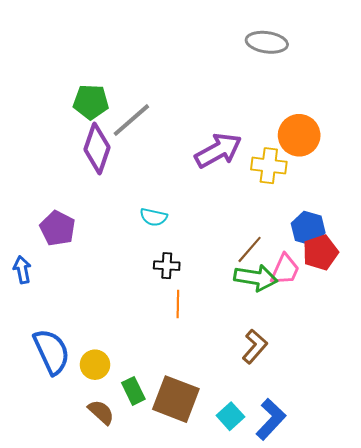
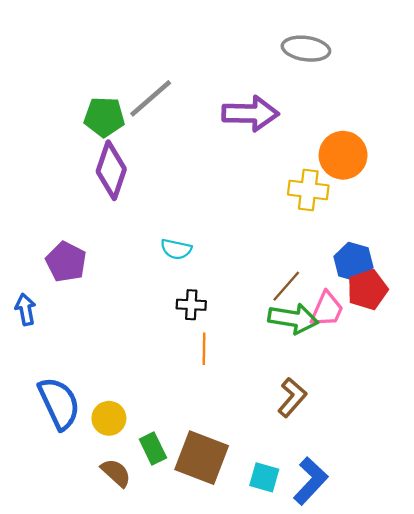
gray line: (131, 120) -> (151, 98), moved
purple arrow: (218, 150) -> (250, 114), moved, turned 30
cyan square: (230, 416) -> (264, 477), turned -32

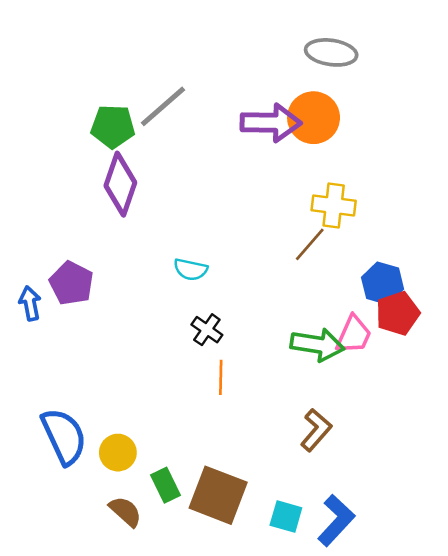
orange circle: (343, 155) -> (314, 118), moved
brown line: (286, 286) -> (310, 244), moved
black cross: (191, 305) -> (207, 330), turned 32
blue arrow: (25, 309) -> (30, 303), moved

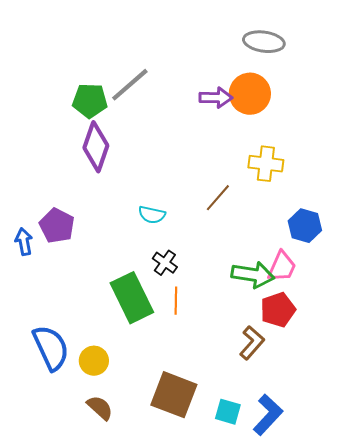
purple arrow: (271, 123) -> (216, 98), size x0.7
brown line: (310, 244) -> (218, 198), moved
red pentagon: (398, 313) -> (278, 310), moved
green rectangle: (166, 485) -> (132, 298), moved, size x1.8

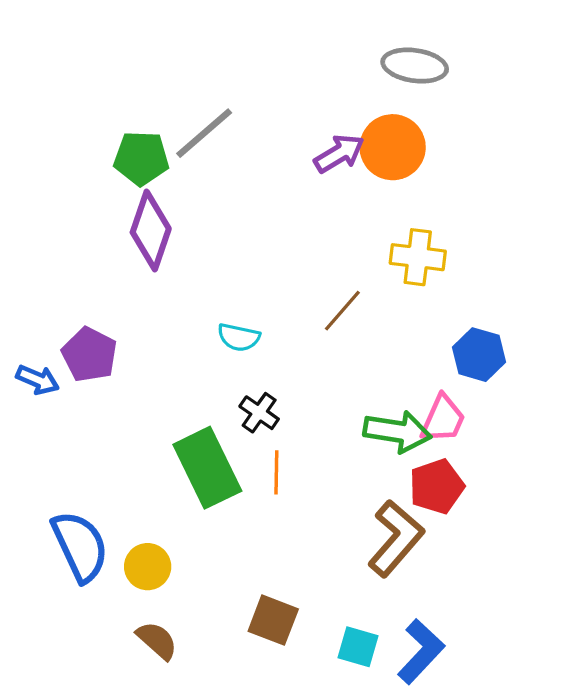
purple arrow: (216, 98) -> (339, 153), turned -32
blue arrow: (24, 242) -> (38, 380), turned 124
brown L-shape: (252, 343) -> (396, 538), size x1.4
brown square: (174, 395) -> (273, 620), size x0.7

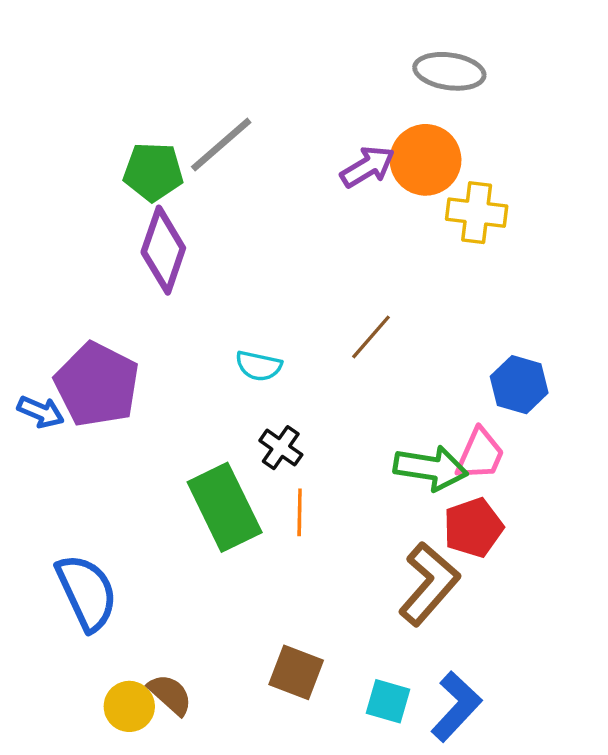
yellow cross: (418, 257) -> (477, 213), moved
purple pentagon: (89, 355) -> (97, 385), size x1.4
yellow circle: (148, 567) -> (129, 706), moved

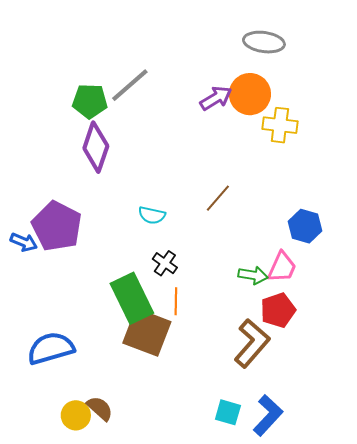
green arrow: (431, 468) -> (253, 275), size x0.7
blue semicircle: (87, 592) -> (51, 348), turned -81
brown square: (296, 672) -> (147, 332), moved, size x1.5

